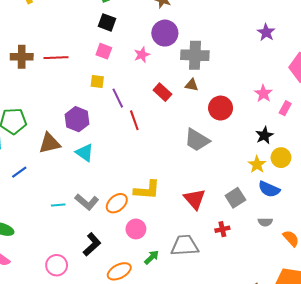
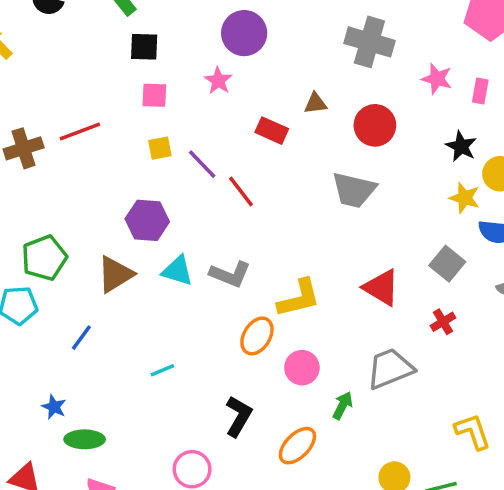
gray cross: (195, 55) -> (369, 42), moved, turned 32
gray L-shape: (87, 202) -> (230, 274), moved

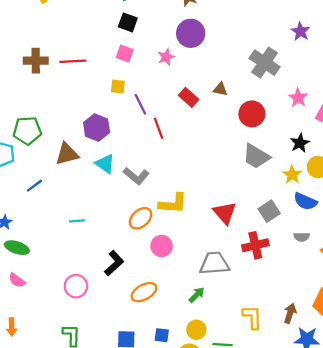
gray trapezoid: (354, 190) -> (256, 156), moved
red cross: (443, 322) -> (255, 245), size x1.6
green arrow: (343, 406) -> (197, 295), moved

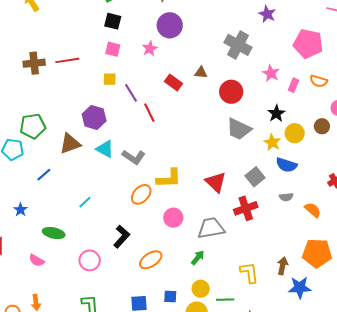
cyan line: (77, 221) -> (85, 202), turned -32
pink circle: (162, 246) -> (173, 218), moved
green ellipse: (17, 248) -> (54, 233), moved

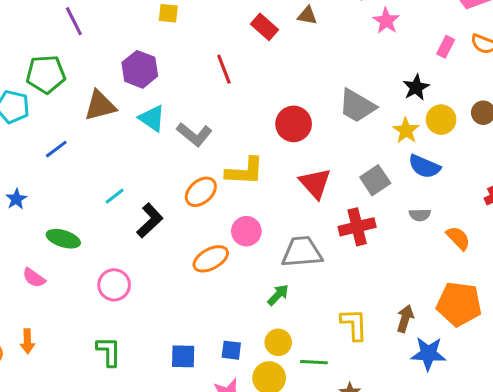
pink star: (271, 73) -> (386, 21), moved
red circle: (231, 92) -> (294, 124), moved
purple line: (131, 93) -> (74, 21), moved
black L-shape: (122, 237) -> (150, 221), moved
orange ellipse: (151, 260) -> (211, 259), moved

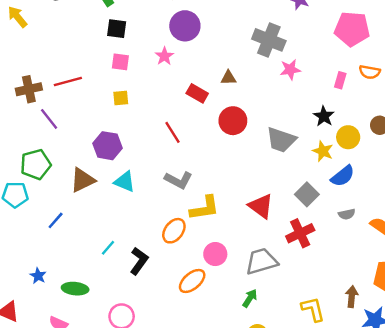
pink star: (386, 21) -> (290, 70), turned -30
red circle: (294, 124) -> (233, 121), moved
gray L-shape: (194, 134) -> (179, 180), moved
blue semicircle: (424, 166) -> (343, 176), turned -50
blue star: (16, 199) -> (38, 276), moved

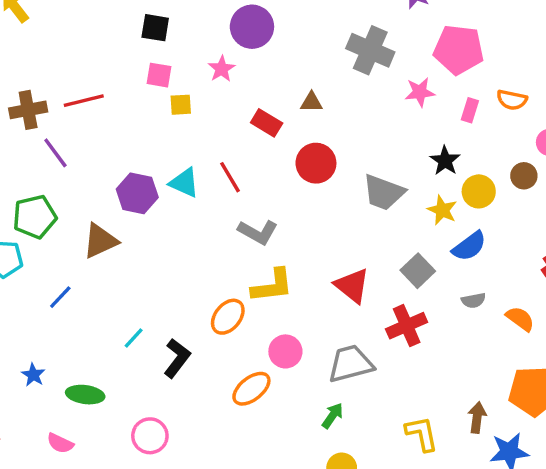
pink pentagon: (352, 29) -> (459, 50), moved
pink star: (290, 70) -> (420, 92), moved
yellow square: (121, 98) -> (181, 105), moved
gray L-shape: (179, 180) -> (258, 232), moved
cyan triangle: (125, 182) -> (184, 183), moved

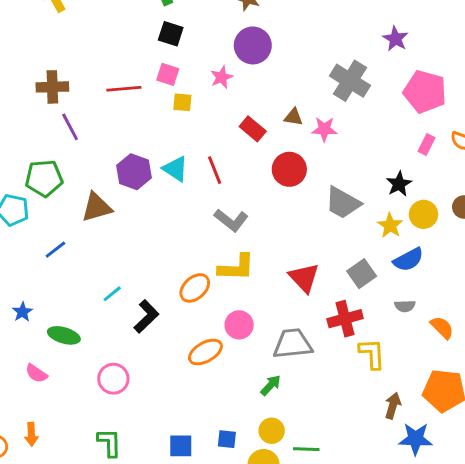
pink star: (420, 92) -> (324, 129), moved
red line: (84, 101) -> (124, 89), moved
yellow L-shape: (422, 434) -> (372, 354), moved

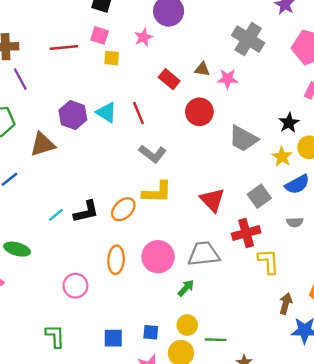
black L-shape: (146, 316) -> (86, 212), moved, turned 32
pink circle: (239, 325) -> (158, 257), moved, size x1.4
orange ellipse: (205, 352) -> (116, 260), moved, turned -56
pink circle: (113, 379) -> (75, 286), moved

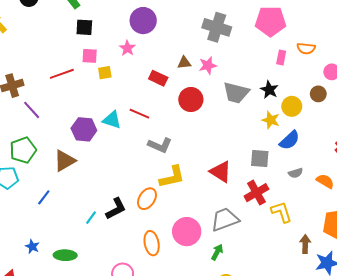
red line: (139, 113) -> (139, 114), turned -30
gray trapezoid: (243, 139) -> (236, 93), moved
gray square: (259, 196) -> (260, 158), turned -36

